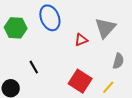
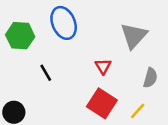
red triangle: (81, 40) -> (103, 66), moved, turned -40
black line: (34, 67) -> (46, 73), moved

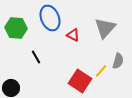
red triangle: (103, 66) -> (73, 35), moved, turned -32
yellow line: (138, 111) -> (101, 71), moved

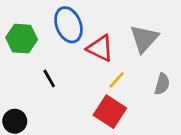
red triangle: (73, 35) -> (100, 48), size x1.5
yellow line: (101, 71) -> (117, 80), moved

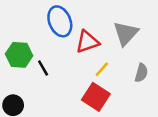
green hexagon: (22, 39) -> (19, 55), moved
red triangle: (100, 48) -> (87, 42), turned -45

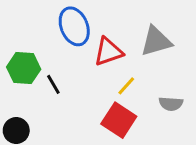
gray triangle: (126, 33) -> (156, 41), turned 32
gray semicircle: (141, 73) -> (171, 104), moved, turned 78

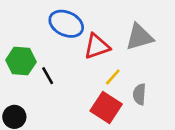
blue ellipse: (74, 26) -> (66, 24), turned -44
gray semicircle: (171, 104) -> (139, 94), moved, turned 90

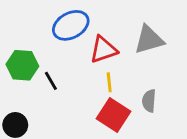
blue ellipse: (66, 24) -> (71, 25), turned -52
yellow line: (113, 77) -> (109, 82), moved, turned -48

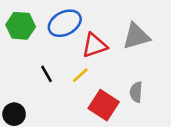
green hexagon: (22, 65) -> (21, 26), moved
yellow line: (109, 82) -> (80, 75), moved, turned 54

